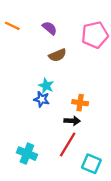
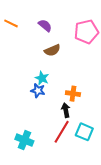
black arrow: (72, 121) -> (66, 110), turned -104
cyan square: (91, 164) -> (84, 132), moved

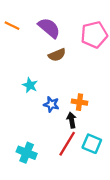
purple semicircle: (45, 25) -> (49, 28), size x1.5
cyan star: (42, 78) -> (30, 85), moved
blue star: (38, 91) -> (51, 104), moved

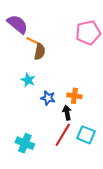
orange line: (12, 26) -> (33, 41), moved
purple semicircle: (49, 28) -> (18, 24), moved
brown semicircle: (57, 55) -> (40, 52), moved, turned -56

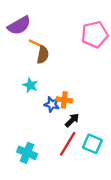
purple semicircle: (18, 24) -> (19, 26), turned 110
orange cross: (74, 96) -> (64, 100), moved
black arrow: (67, 113) -> (72, 120), turned 56

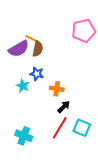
purple semicircle: (19, 26) -> (19, 49), moved
cyan star: (30, 85) -> (23, 86), moved
blue star: (52, 104) -> (37, 74), moved

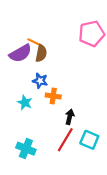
cyan star: (23, 86) -> (25, 103), moved
orange cross: (57, 89) -> (53, 96), moved
black arrow: (64, 107) -> (70, 117), turned -32

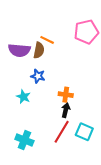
orange line: (35, 42) -> (47, 40), moved
purple semicircle: (20, 53) -> (19, 50), turned 35
orange cross: (53, 96) -> (66, 95), moved

